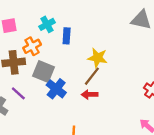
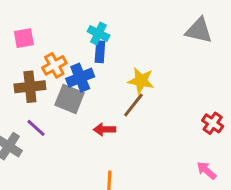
cyan cross: (47, 24) -> (98, 33), moved, turned -35
blue cross: (56, 89) -> (80, 78), moved, turned 30
red arrow: (90, 95) -> (105, 129), moved

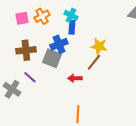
orange cross: (54, 65) -> (42, 16), moved

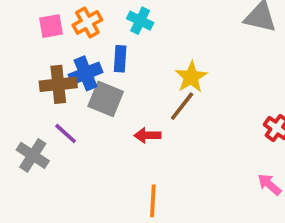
blue rectangle: (72, 27) -> (120, 59), moved
blue cross: (59, 44) -> (86, 73), moved
yellow star: (99, 46) -> (191, 77), turned 30

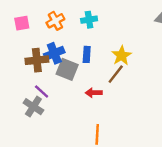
cyan cross: (140, 21) -> (89, 20), turned -35
pink square: (51, 26) -> (22, 23), moved
blue rectangle: (120, 59) -> (87, 54), moved
gray cross: (33, 155) -> (33, 107), moved

